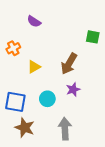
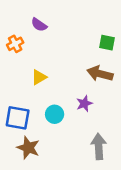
orange cross: (13, 48) -> (15, 44), moved
brown arrow: (69, 64) -> (100, 74), moved, turned 75
gray arrow: (65, 129) -> (99, 146), moved

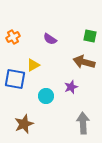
purple semicircle: (39, 25) -> (50, 39), moved
blue square: (18, 118) -> (15, 79), moved
brown star: (28, 148) -> (24, 124), turned 30

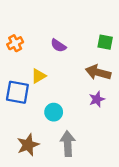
purple star: (71, 87) -> (97, 99), moved
gray arrow: (83, 123) -> (68, 144), moved

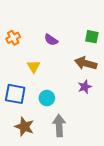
yellow triangle: (38, 76) -> (34, 66), turned -32
blue square: (17, 92) -> (15, 94), moved
brown star: (28, 145) -> (24, 127), turned -30

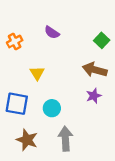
green square: (92, 37) -> (102, 40), turned 32
purple semicircle: (51, 40) -> (52, 32), moved

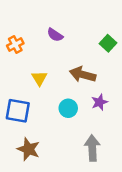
brown arrow: (95, 70) -> (83, 75), moved
cyan circle: (52, 108) -> (68, 108), moved
gray arrow: (65, 139) -> (92, 148), moved

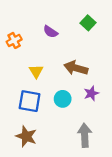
green square: (108, 43) -> (88, 23), moved
blue square: (18, 111) -> (30, 101), moved

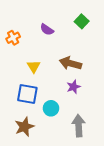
purple star: (91, 93) -> (73, 87), moved
cyan circle: (63, 99) -> (51, 108), moved
brown star: (26, 136) -> (24, 127), turned 30

